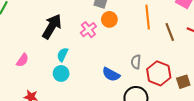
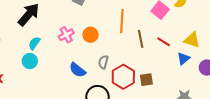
orange circle: (109, 19) -> (90, 35), moved
pink cross: (88, 30) -> (66, 35), moved
brown square: (183, 82) -> (146, 80), moved

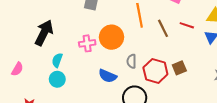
pink cross: (66, 35) -> (87, 43), turned 35
orange circle: (90, 35) -> (112, 37), size x1.5

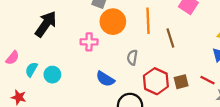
red line: (187, 25) -> (208, 80), moved
orange circle: (112, 37) -> (113, 22), moved
cyan semicircle: (57, 60) -> (31, 69), moved
gray semicircle: (132, 61) -> (132, 57), moved

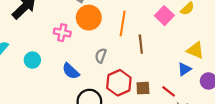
cyan circle: (52, 75) -> (32, 60), moved

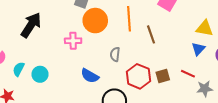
cyan circle: (32, 60) -> (40, 74), moved

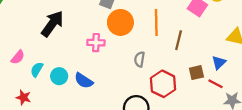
brown line: (151, 34) -> (179, 40), turned 30
blue triangle: (198, 49) -> (219, 62), moved
blue semicircle: (90, 76) -> (84, 81), moved
brown square: (163, 76) -> (196, 73), moved

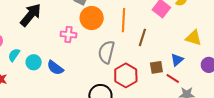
gray semicircle: (139, 59) -> (106, 52), size x1.6

